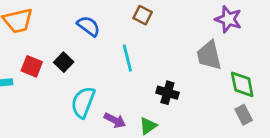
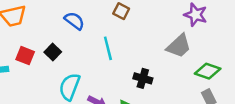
gray trapezoid: (209, 55) -> (179, 46), turned -120
green diamond: (242, 84) -> (208, 71), turned -60

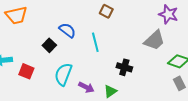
blue semicircle: (74, 21) -> (67, 30), moved
red square: (25, 56) -> (26, 71), moved

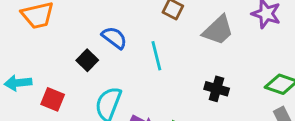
gray trapezoid: (154, 40) -> (218, 30), moved
black cross: (124, 67) -> (217, 89), moved

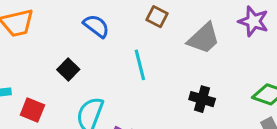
blue semicircle: (114, 38) -> (96, 26), moved

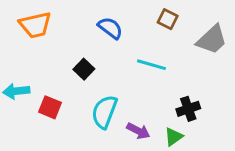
cyan line: (140, 65) -> (151, 65), turned -60
black cross: (202, 99) -> (188, 109), moved, turned -35

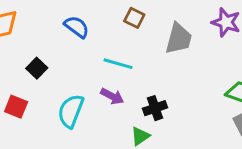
gray trapezoid: (212, 40) -> (179, 39), turned -32
black square: (84, 69) -> (37, 68), moved
purple arrow: (138, 131) -> (112, 96), moved

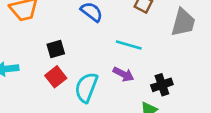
black square: (37, 68) -> (56, 49), turned 30
red square: (16, 107) -> (56, 77), moved, turned 30

